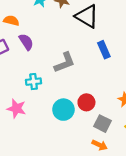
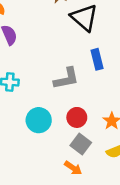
gray L-shape: (65, 63) -> (66, 79), moved
red circle: (86, 102) -> (77, 117), moved

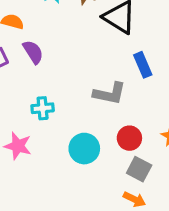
gray L-shape: (66, 79) -> (110, 93), turned 32

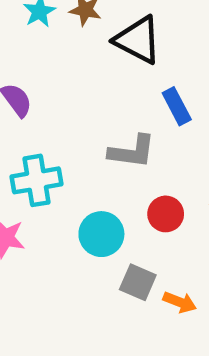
cyan cross: (43, 108) -> (37, 180), size x1.5
gray square: (139, 169) -> (138, 282), moved

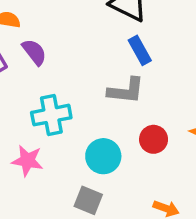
blue rectangle: (177, 106) -> (140, 50), moved
gray square: (138, 282) -> (88, 200), moved

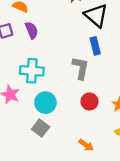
gray L-shape: (126, 91) -> (81, 68), turned -100
cyan circle: (103, 156) -> (45, 103), moved

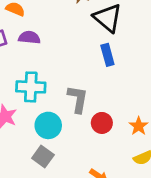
purple semicircle: (32, 30) -> (29, 38), turned -60
gray L-shape: (81, 68) -> (78, 99), moved

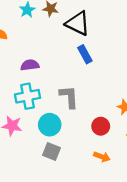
purple semicircle: (29, 38) -> (30, 65), moved
red circle: (102, 123) -> (101, 126), moved

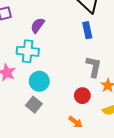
purple semicircle: (30, 65) -> (38, 25), turned -63
gray L-shape: (69, 97) -> (94, 67), moved

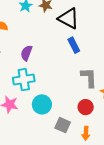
gray square: (34, 105) -> (63, 125), moved
orange arrow: (76, 122) -> (86, 133), turned 72

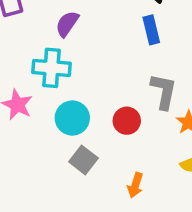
red circle: (86, 107) -> (127, 121), moved
gray square: (63, 125) -> (83, 160), moved

